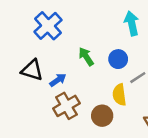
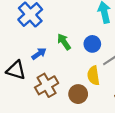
black triangle: (32, 70) -> (16, 70), moved
blue arrow: (58, 80) -> (39, 54), moved

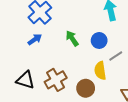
blue arrow: (39, 54) -> (35, 39), moved
black triangle: (16, 70) -> (25, 80), moved

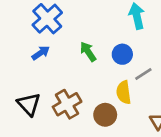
black triangle: (25, 80) -> (29, 104), turned 30

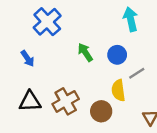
blue arrow: (41, 53) -> (28, 58), moved, turned 91
black triangle: (29, 104) -> (30, 101), turned -50

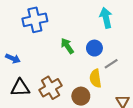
blue cross: (47, 22) -> (35, 20), turned 30
blue arrow: (28, 58) -> (13, 58), moved, turned -32

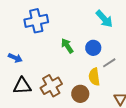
cyan arrow: (106, 18) -> (104, 19), turned 150

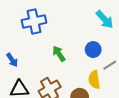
green arrow: (67, 46) -> (59, 54), moved
blue arrow: (15, 58) -> (12, 60), turned 32

